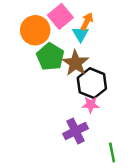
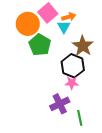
orange arrow: (87, 21) -> (69, 17), turned 48
brown star: (76, 63) -> (83, 46), moved
green line: (112, 152) -> (80, 118), moved

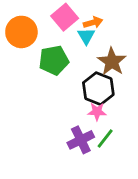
orange circle: (28, 24) -> (21, 32), moved
green pentagon: (40, 45) -> (54, 60), turned 30
green line: (80, 118) -> (105, 139), moved, turned 49

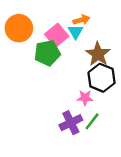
pink square: (65, 17) -> (57, 35), moved
black hexagon: (98, 89) -> (102, 78), moved

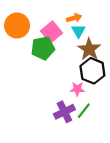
cyan triangle: (76, 32) -> (78, 31), moved

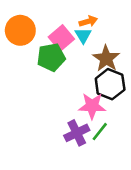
cyan triangle: (78, 31) -> (83, 35), moved
pink star: (77, 89) -> (92, 106), size x1.5

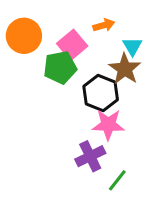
cyan triangle: (83, 35) -> (132, 46), moved
black hexagon: (110, 84) -> (101, 93), moved
green line: (100, 132) -> (117, 180), moved

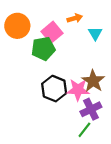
brown star: (125, 69) -> (93, 81), moved
black hexagon: (101, 93) -> (54, 89), moved
purple cross: (90, 156) -> (91, 109), moved

